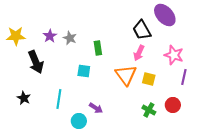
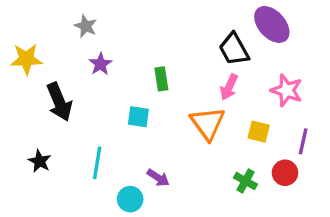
purple star: (50, 36) -> (100, 64), moved
gray star: (70, 38) -> (86, 26), moved
purple line: (184, 77) -> (303, 141), moved
yellow square: (149, 79) -> (259, 132), moved

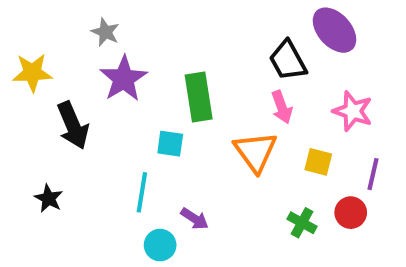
purple star: (100, 64) -> (124, 79), size x1.6
green rectangle: (161, 79) -> (199, 97), size x1.6
pink arrow: (229, 87) -> (282, 107), turned -45
cyan line: (97, 163) -> (142, 192), moved

